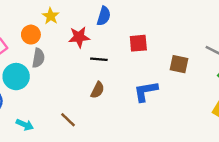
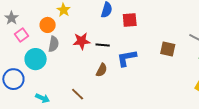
red star: (79, 37) -> (82, 41), moved
red square: (138, 43) -> (130, 20), moved
blue L-shape: (146, 91) -> (127, 58), moved

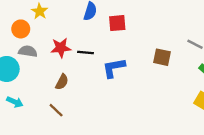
gray semicircle: (54, 44) -> (28, 51), turned -91
brown semicircle: (102, 70) -> (62, 82), moved
cyan arrow: (43, 98) -> (15, 102), moved

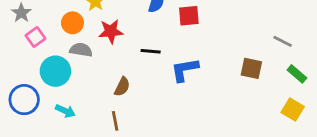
red star: (61, 48) -> (111, 31), moved
brown square: (162, 57) -> (251, 68), moved
brown line: (56, 110) -> (115, 121), turned 35

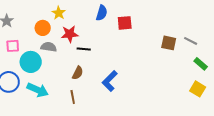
pink square: (36, 37) -> (13, 46), moved, turned 32
black line: (151, 51) -> (84, 49), moved
brown square: (251, 68) -> (169, 43), moved
blue L-shape: (185, 70) -> (110, 81), moved, turned -35
cyan arrow: (65, 111) -> (38, 90), size x1.5

